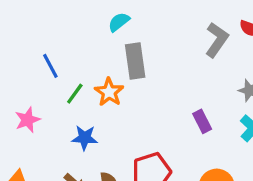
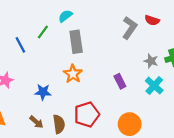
orange star: (109, 92) -> (73, 74), moved
green line: (75, 94) -> (43, 32), moved

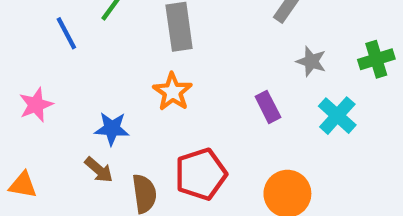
gray star: (151, 61) -> (311, 61), moved
brown arrow: (36, 122) -> (99, 170), moved

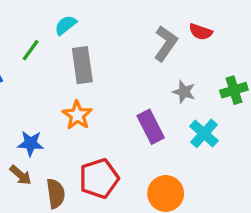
purple rectangle: (268, 107) -> (151, 127), size x1.4

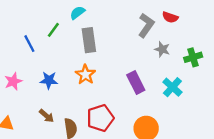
gray star: (184, 92) -> (162, 49), moved
blue star: (31, 143) -> (49, 80), moved

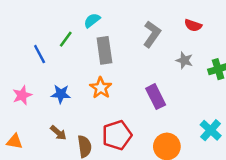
gray L-shape: (146, 25) -> (152, 34), moved
cyan cross: (172, 87) -> (211, 130), moved

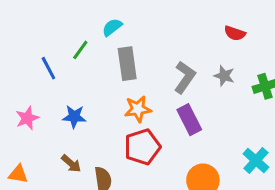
gray L-shape: (152, 34) -> (185, 77), moved
orange star: (101, 88) -> (138, 109), moved, turned 30
red pentagon: (117, 135) -> (142, 147), moved

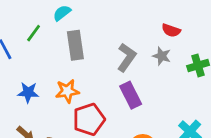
red semicircle: (235, 33) -> (171, 30), moved
orange star: (138, 109) -> (67, 91), moved

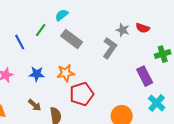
gray rectangle: (75, 45) -> (72, 39), turned -45
gray star: (162, 56) -> (123, 30), moved
purple rectangle: (131, 95) -> (145, 76), moved

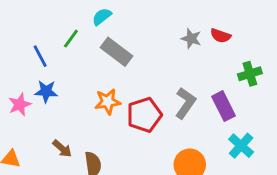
gray L-shape: (110, 48) -> (185, 103), moved
blue star: (37, 74) -> (46, 91), moved
red pentagon: (82, 94) -> (144, 115), moved

